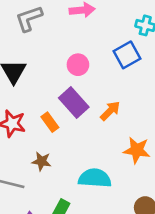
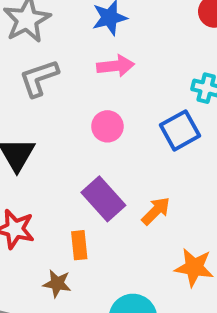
pink circle: (78, 65) -> (107, 126), moved
orange rectangle: (50, 122) -> (79, 245), moved, turned 30

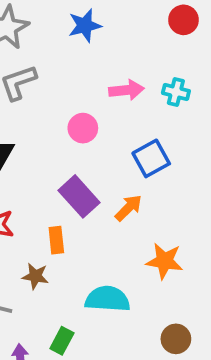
pink arrow: (116, 66) -> (127, 90), moved
blue square: (180, 130) -> (151, 158), moved

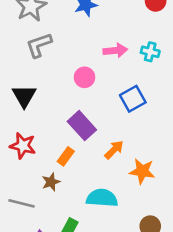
orange arrow: (128, 208) -> (114, 150), moved
orange rectangle: (56, 240) -> (66, 156), turned 42
brown star: (35, 276) -> (51, 182), turned -30

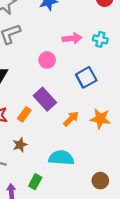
orange rectangle: (66, 156) -> (24, 114), moved
orange star: (142, 171) -> (100, 119), moved

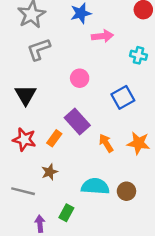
pink arrow: (72, 38) -> (102, 36), moved
orange arrow: (71, 119) -> (106, 143), turned -77
brown circle: (100, 181) -> (126, 191), moved

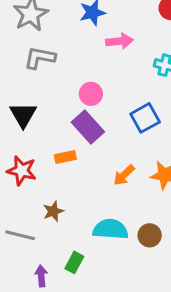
gray L-shape: (39, 49) -> (40, 58), turned 30
purple rectangle: (77, 121) -> (88, 127), moved
orange rectangle: (54, 138) -> (65, 157), moved, turned 42
orange arrow: (106, 143) -> (124, 175), turned -102

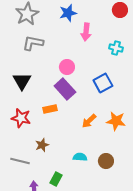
pink arrow: (119, 41) -> (86, 32), turned 102
cyan semicircle: (110, 229) -> (80, 157), size x0.6

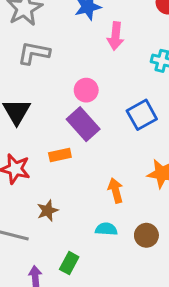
orange arrow: (89, 121) -> (116, 190), moved, turned 119

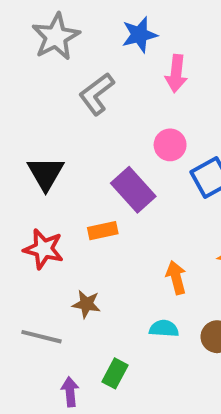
gray L-shape: (34, 53) -> (97, 94), moved, turned -48
pink circle: (86, 90) -> (170, 145), moved
brown star: (48, 211) -> (86, 304), turned 30

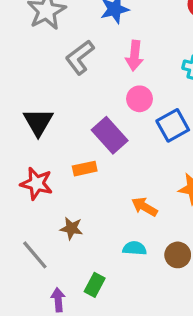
pink arrow: (176, 73) -> (135, 56), moved
orange arrow: (176, 278) -> (144, 207), turned -45
gray line: (41, 337) -> (35, 255), turned 36

